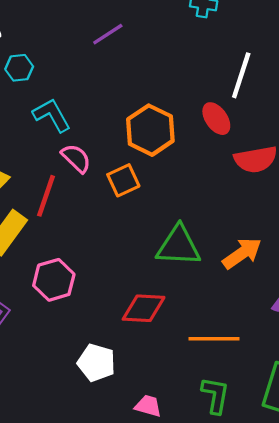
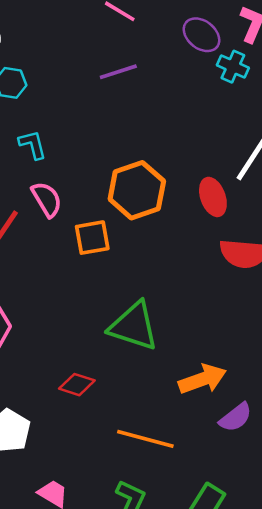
cyan L-shape: (52, 115) -> (33, 145), size x0.7
orange arrow: (242, 253) -> (202, 379), moved
red diamond: (144, 308) -> (77, 385), size x0.7

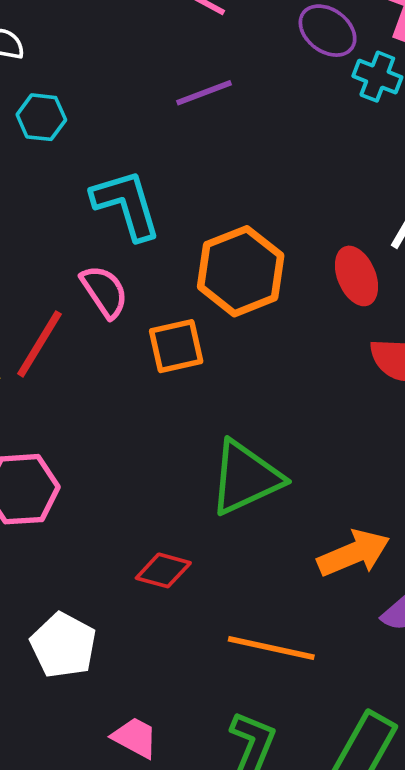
cyan L-shape: (33, 145) -> (126, 205), moved, size x1.6
green triangle: (134, 326) -> (246, 478), turned -40

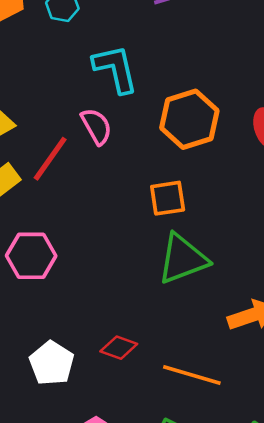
orange square: (176, 346) -> (168, 198), moved
red diamond: (163, 570) -> (119, 348), moved

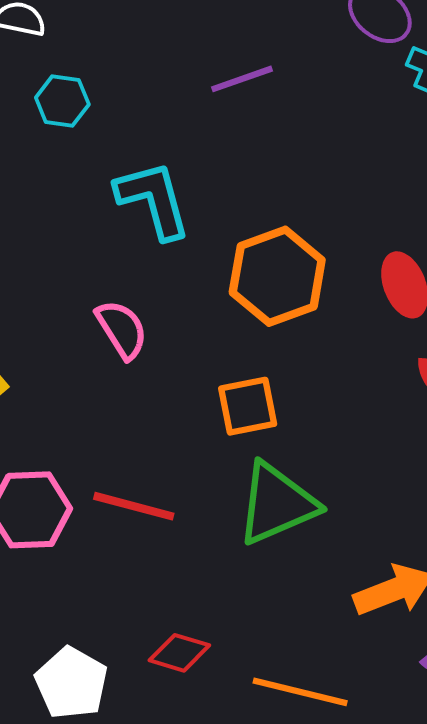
pink semicircle: (96, 126) -> (122, 329), moved
red line: (50, 159) -> (134, 506), moved, turned 72

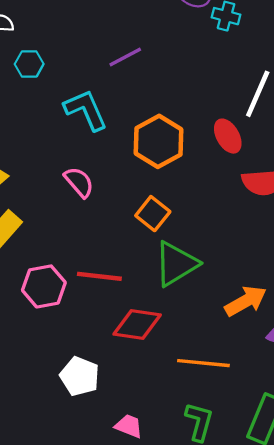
purple line: (242, 79) -> (125, 57), moved
orange square: (248, 406) -> (153, 214), turned -32
red diamond: (179, 653) -> (137, 324), moved, size x1.5

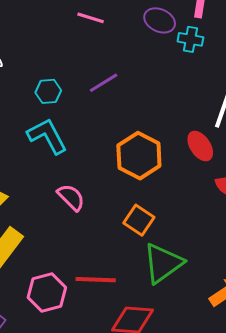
cyan hexagon: (29, 64) -> (48, 91), moved
cyan L-shape: (86, 110) -> (47, 136), moved

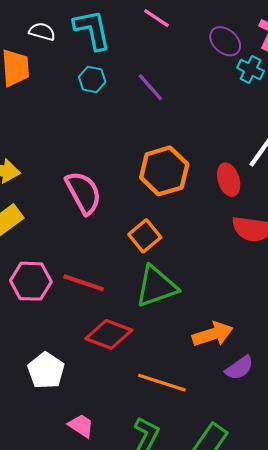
purple line: (104, 83) -> (150, 87), turned 64
cyan L-shape: (47, 136) -> (92, 30), moved
pink semicircle: (71, 197) -> (83, 193), size x1.4

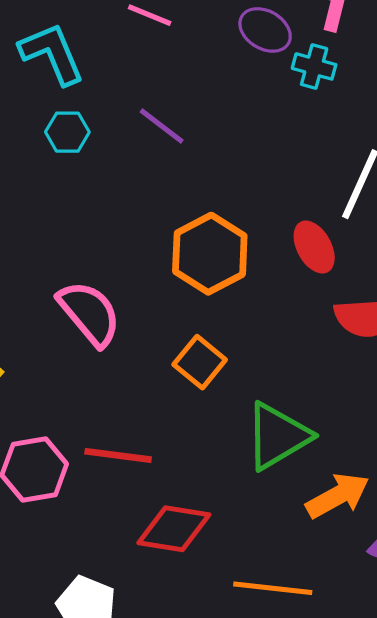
green triangle: (156, 286) -> (277, 436), moved

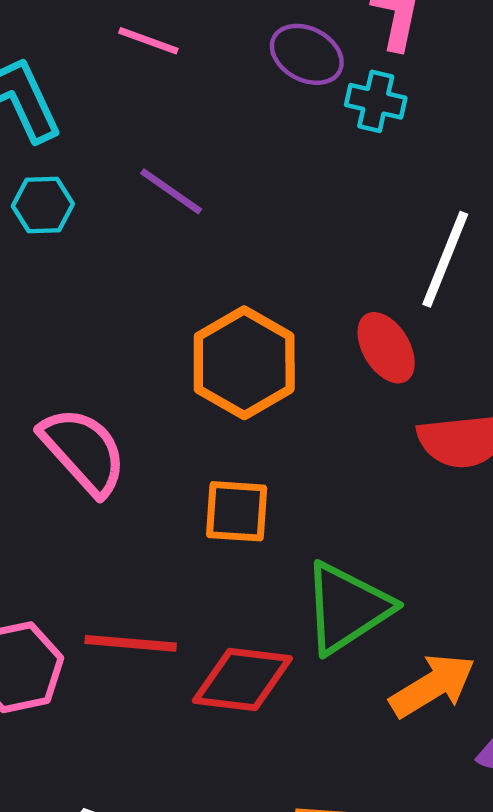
orange square: (200, 362) -> (237, 511), turned -33
red diamond: (174, 529) -> (242, 680), moved

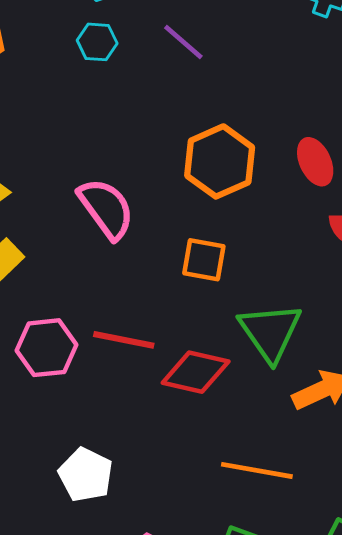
green triangle: (347, 608) -> (270, 332), turned -38

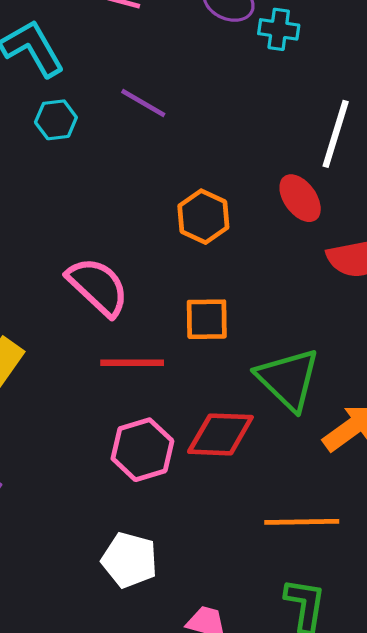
orange hexagon: (220, 161) -> (203, 217), size x0.7
red line: (124, 340) -> (132, 363), moved
pink hexagon: (46, 348) -> (142, 450), moved

